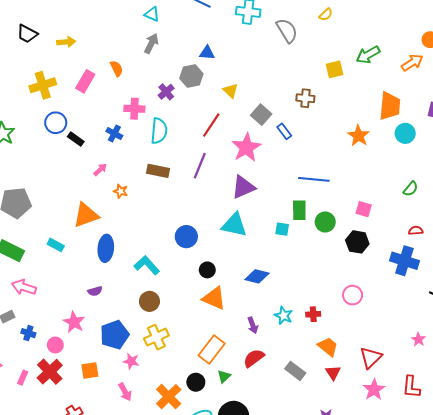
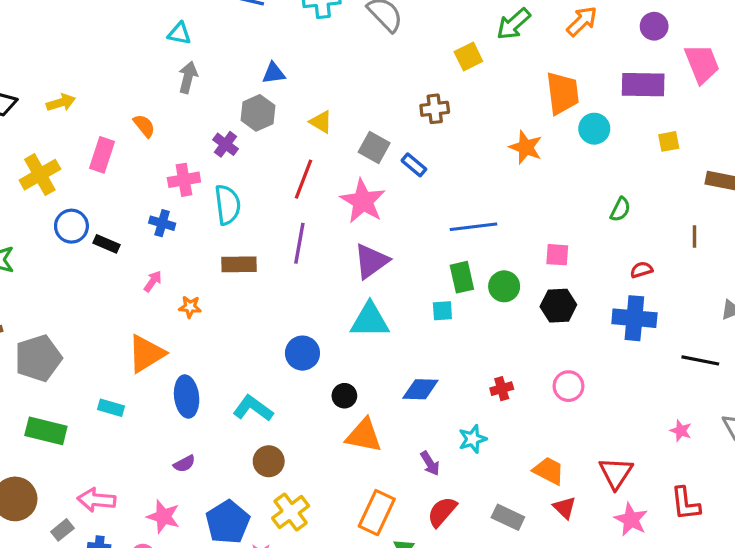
pink arrow: (24, 287) -> (97, 500), moved
red cross: (313, 314) -> (502, 389), moved
cyan star: (284, 316) -> (473, 439), turned -30

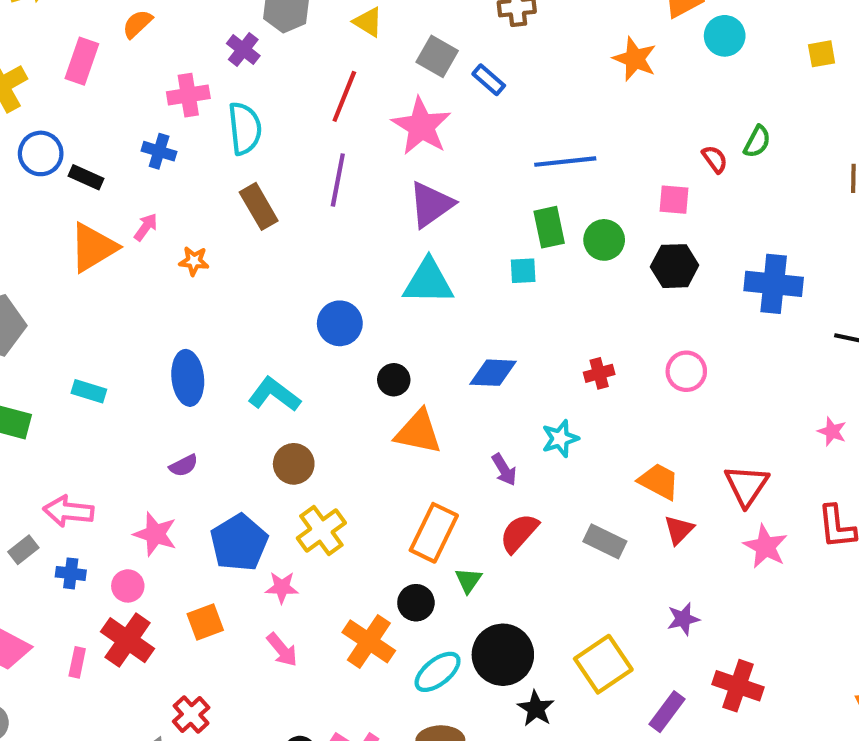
orange semicircle: (144, 126) -> (137, 24), turned -95
brown rectangle: (239, 264) -> (259, 206), turned 60
red semicircle: (641, 270) -> (715, 159), moved, turned 70
orange triangle: (146, 354) -> (93, 247), moved
red triangle: (565, 508) -> (679, 530), turned 30

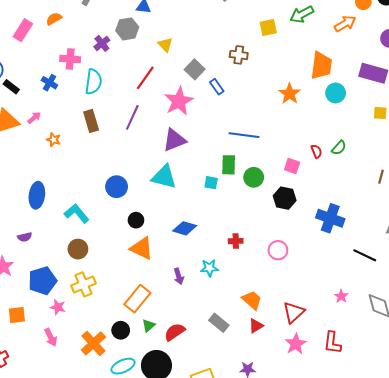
red semicircle: (519, 533) -> (175, 332), moved

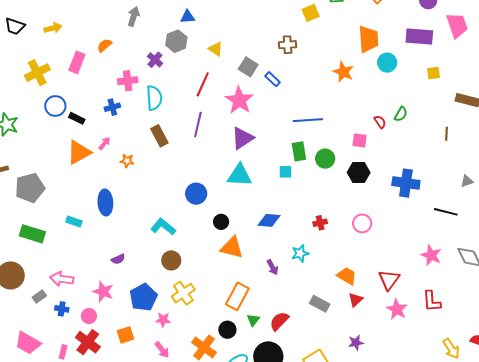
blue cross: (49, 83) -> (112, 107), turned -35
blue ellipse: (37, 195) -> (105, 202), moved
pink star: (341, 296) -> (431, 255), size x1.5

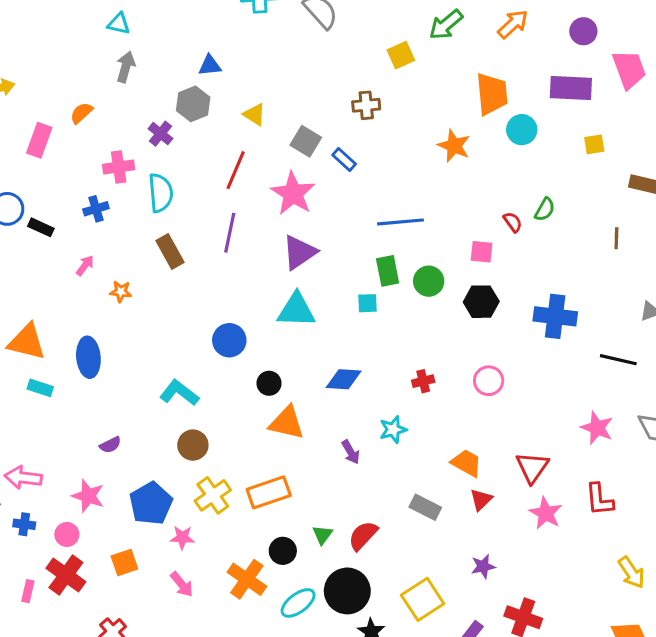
orange triangle: (79, 152) -> (27, 342), moved, turned 44
orange rectangle: (237, 296) -> (269, 492), moved, turned 44

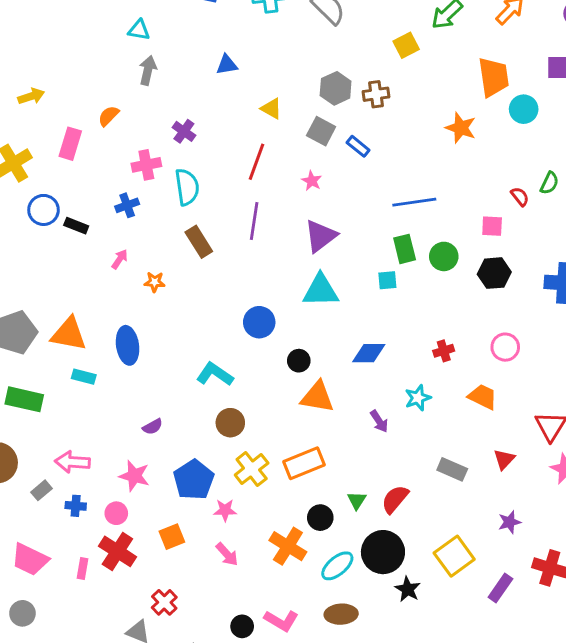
gray hexagon: (193, 104) -> (336, 88), moved
pink star: (293, 193) -> (312, 181), size x0.5
orange trapezoid: (467, 463) -> (483, 397), moved

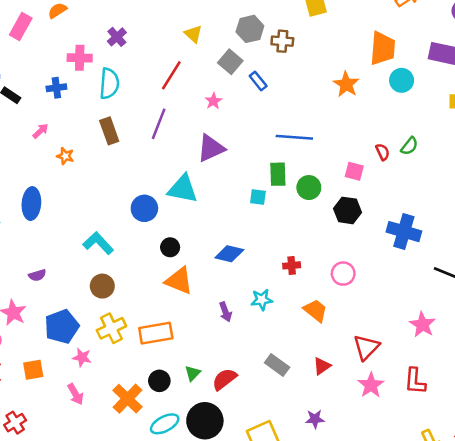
cyan triangle: (321, 290) -> (183, 189), moved

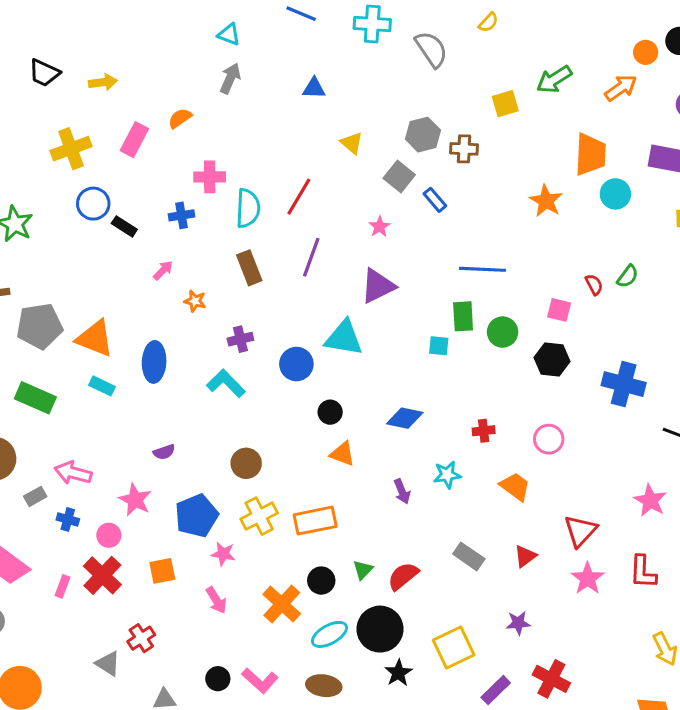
purple cross: (117, 37) -> (240, 339), moved, turned 30
red line: (171, 75) -> (299, 197), moved
cyan L-shape: (98, 243) -> (226, 383), moved
orange triangle: (179, 281) -> (342, 454), size x0.7

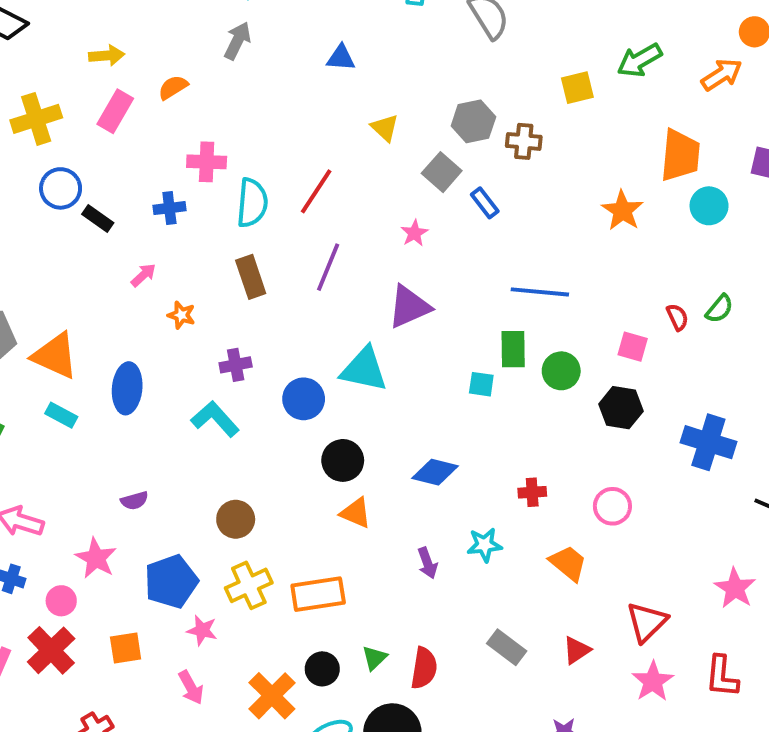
yellow arrow: (103, 82) -> (107, 55), moved
black circle: (330, 412) -> (343, 460), size x1.4
red semicircle: (403, 576) -> (424, 668), turned 136

